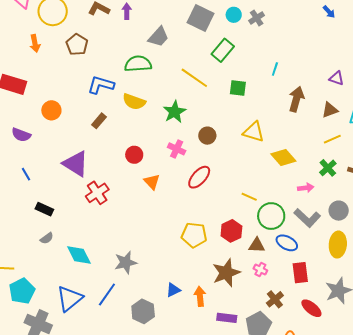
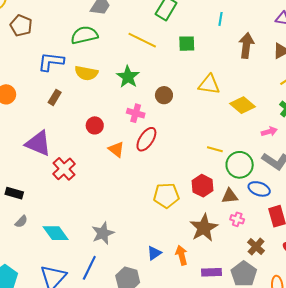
red ellipse: (199, 177) -> (146, 139), moved

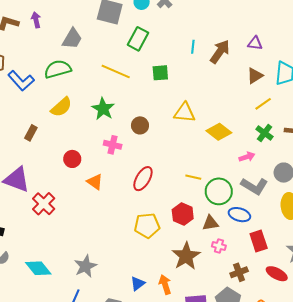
brown arrow: (246, 45) -> (220, 52), moved, turned 30
blue L-shape: (51, 62) -> (21, 81), moved, turned -136
yellow semicircle: (86, 73) -> (61, 107), turned -50
red ellipse: (146, 139) -> (143, 179), moved
brown cross: (256, 247) -> (239, 272), turned 30

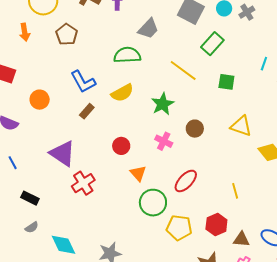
blue L-shape: (21, 81) -> (83, 82), moved
yellow line: (193, 177) -> (235, 191), turned 49
green circle: (219, 191) -> (153, 203), moved

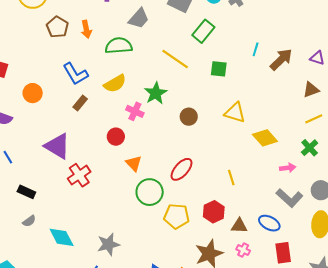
orange arrow: (25, 32) -> (86, 29), moved
pink cross: (164, 141) -> (135, 111), moved

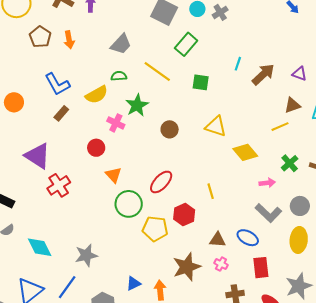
gray trapezoid: (139, 18) -> (121, 44), moved
green semicircle: (119, 46) -> (119, 76), moved, size x0.6
yellow line: (314, 119) -> (280, 127), moved
red hexagon: (214, 212) -> (184, 215), moved

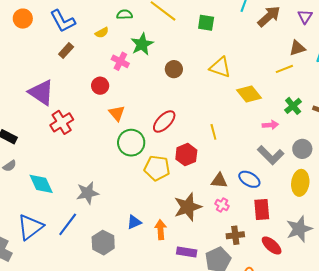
purple triangle: (299, 74) -> (305, 17), turned 42
yellow semicircle: (97, 95) -> (102, 33), size x0.6
orange circle: (14, 102) -> (23, 19), moved

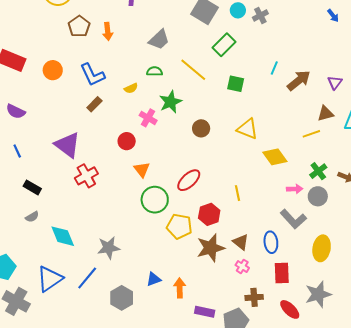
gray circle: (302, 149) -> (318, 196), moved
blue ellipse: (249, 179) -> (271, 242), turned 50
brown triangle: (219, 181) -> (241, 242), turned 30
brown star: (188, 207) -> (211, 248), moved

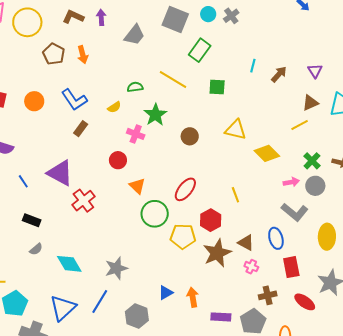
gray trapezoid: (159, 40) -> (134, 35), moved
brown arrow: (299, 81) -> (279, 74), size x0.7
blue line: (17, 151) -> (23, 181), moved

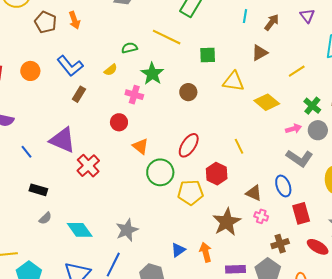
green square: (217, 87) -> (208, 55), moved
brown triangle: (310, 103) -> (260, 53), moved
brown star: (217, 253) -> (227, 222), moved

